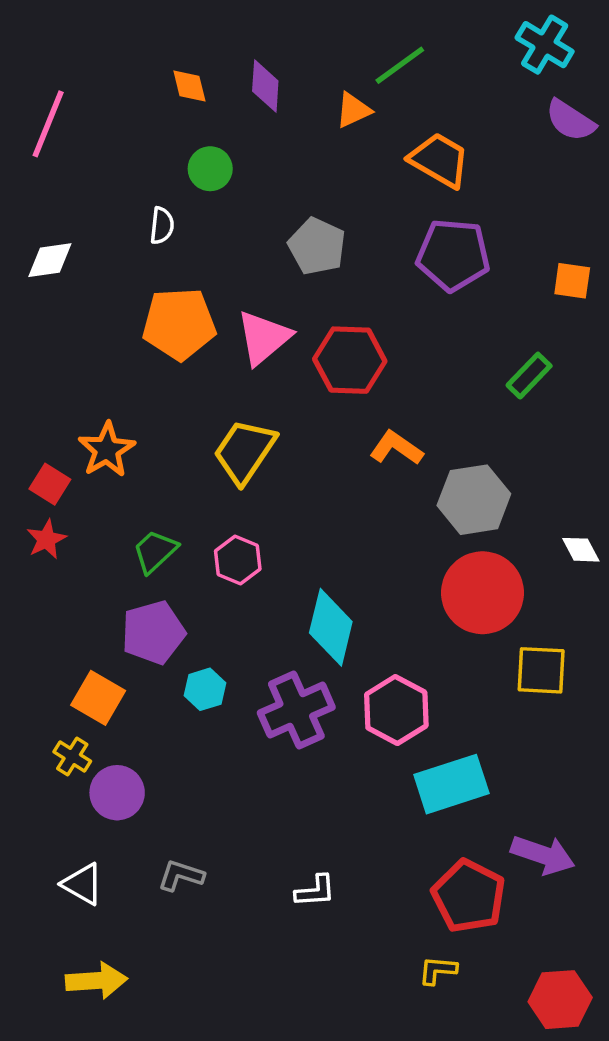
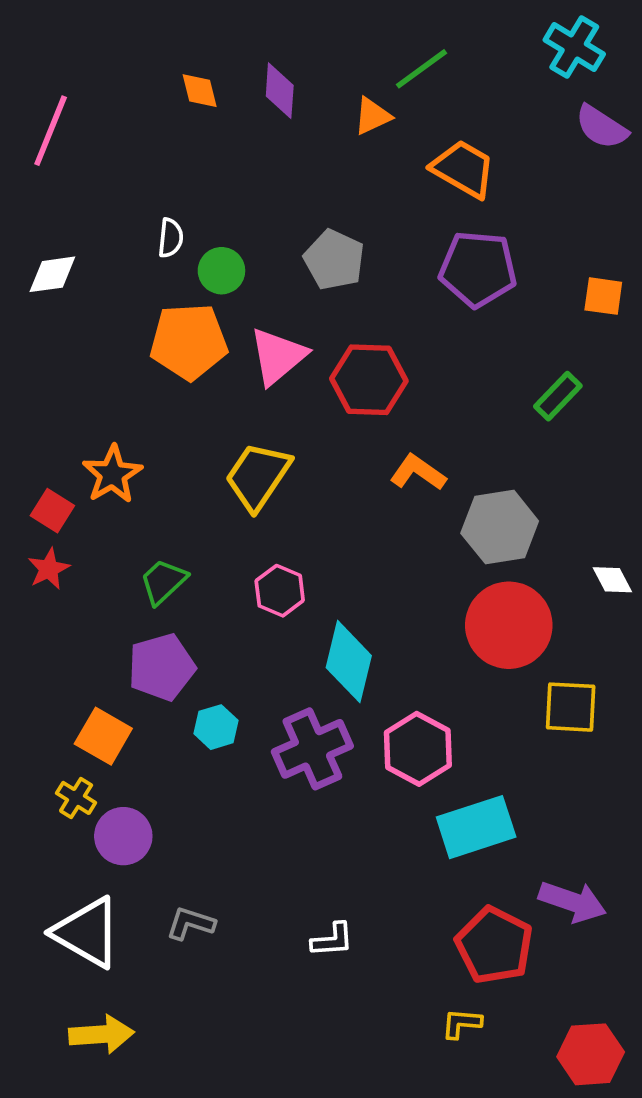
green circle: (210, 169) -> (221, 271), moved
pink hexagon: (238, 560) -> (280, 591), moved
white triangle: (83, 884) -> (87, 933), size x1.6

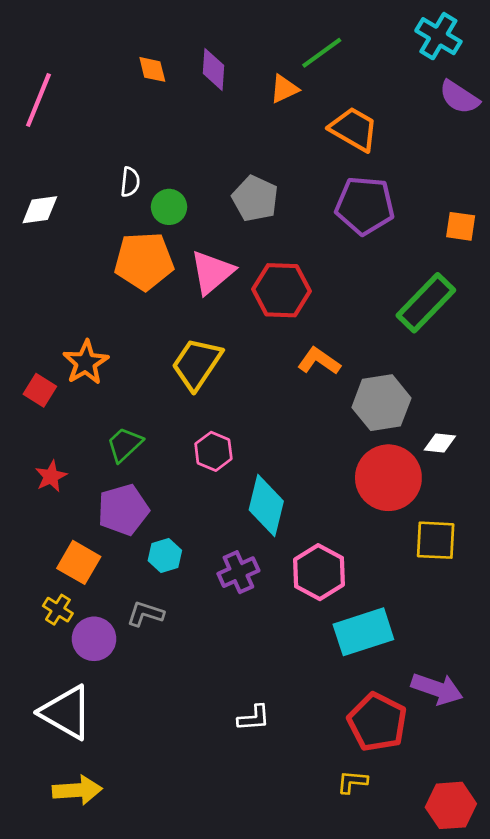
green rectangle: (558, 396) -> (426, 303), size x1.6
red star: (49, 569) -> (51, 476), moved
white diamond: (612, 580) -> (440, 443), moved, turned -56
purple cross: (312, 749) -> (238, 572), size x0.7
gray L-shape: (191, 923) -> (145, 614), moved

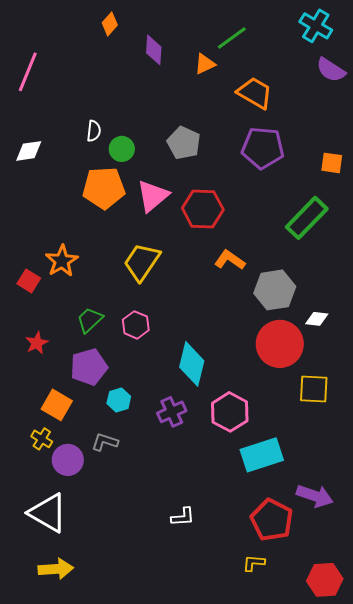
orange diamond: (152, 69) -> (110, 24), moved, turned 55
pink hexagon: (213, 451) -> (136, 325), moved

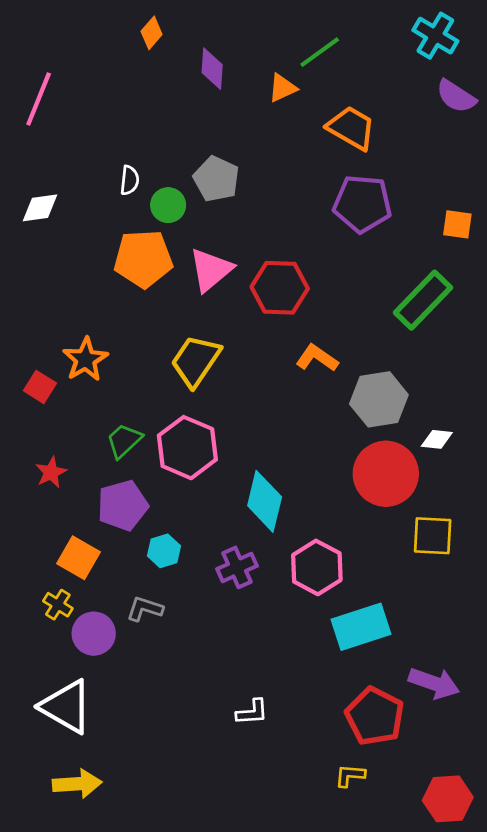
gray pentagon: (184, 143) -> (216, 179), moved
pink hexagon: (136, 325) -> (187, 448), size x1.6

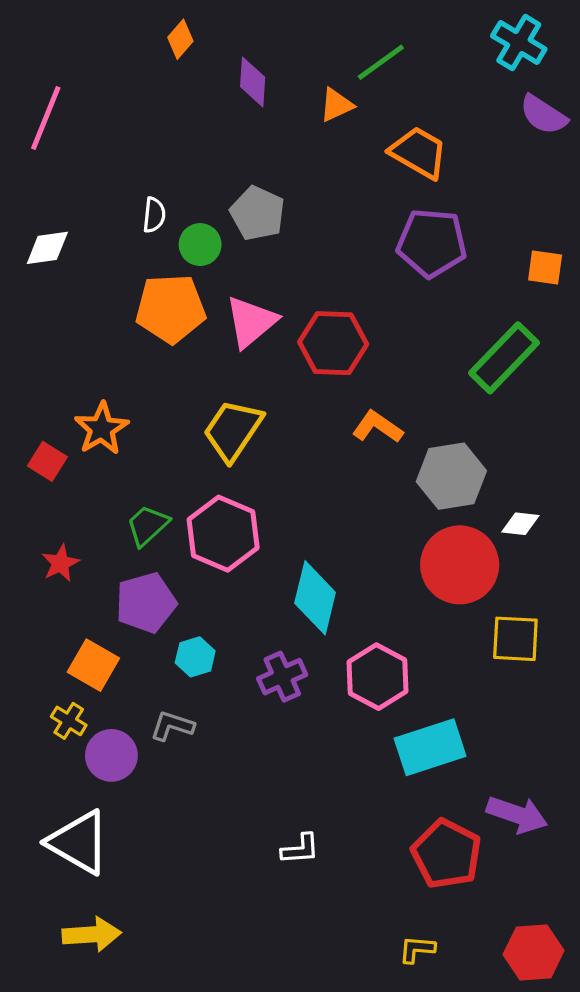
yellow L-shape: (350, 775) -> (417, 949), moved

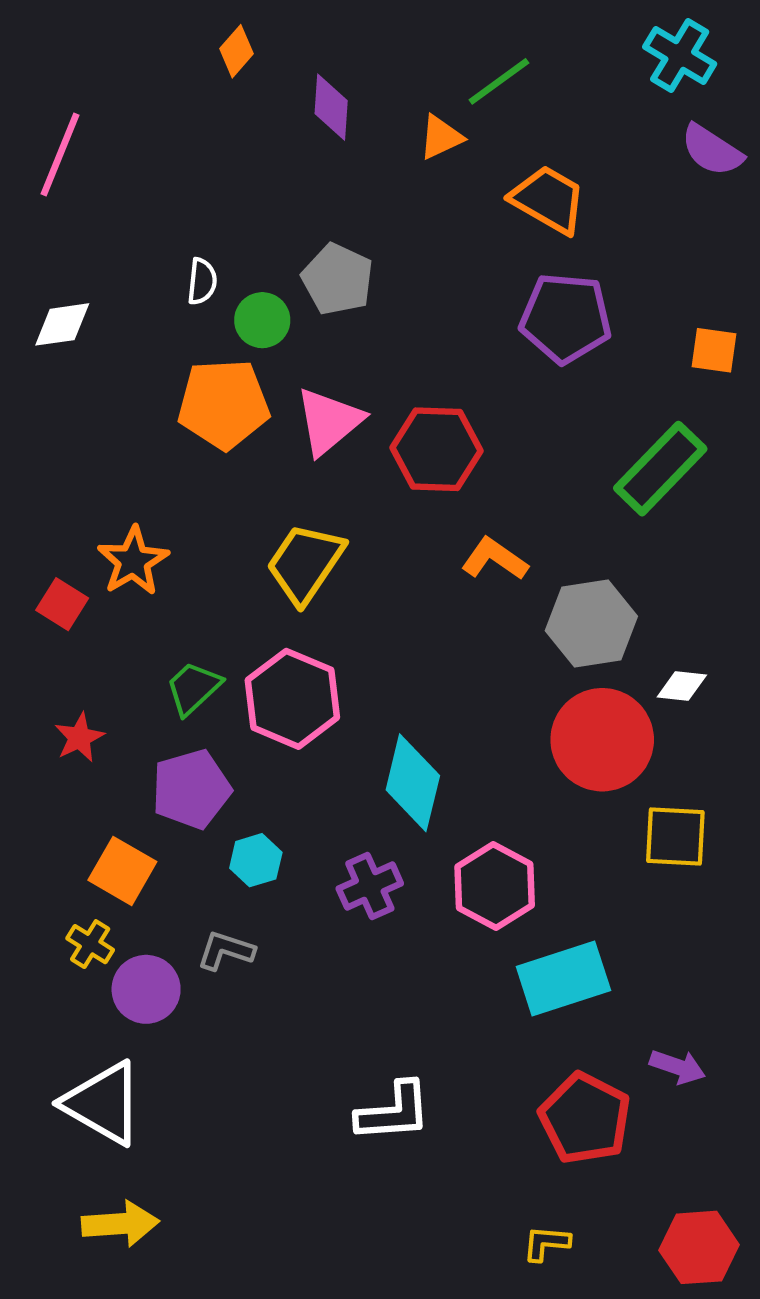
purple arrow: (517, 815) -> (678, 1067), size x0.7
white L-shape: (300, 849) -> (393, 1112), size x1.5

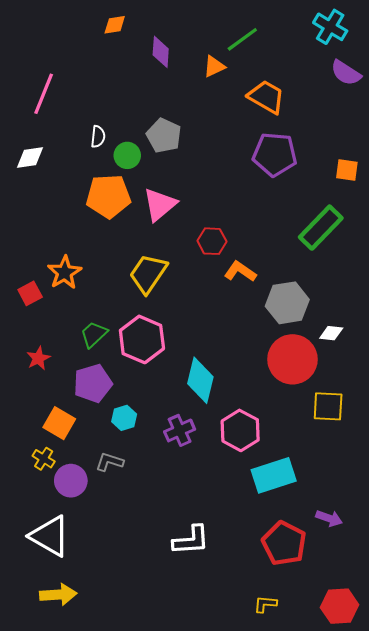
orange diamond: (236, 51) -> (115, 25), turned 40
pink line: (60, 154) -> (44, 94), moved
red hexagon: (437, 449) -> (212, 241), moved, size x0.7
red square: (62, 604) -> (30, 293), turned 30

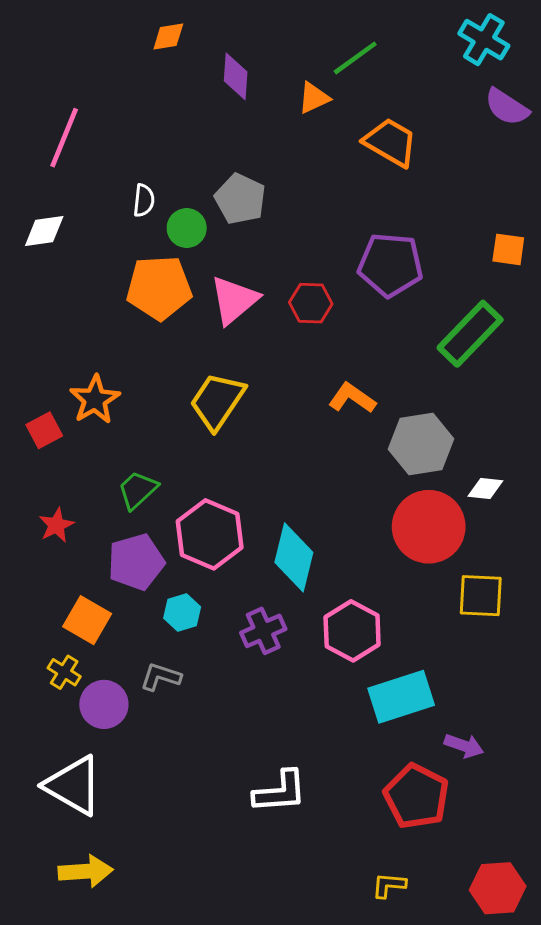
purple pentagon: (275, 154) -> (390, 265), moved
red hexagon: (212, 241) -> (311, 303), moved
pink hexagon: (142, 339) -> (210, 534), moved
purple arrow: (329, 518) -> (464, 746), moved

